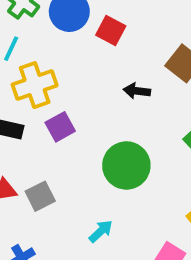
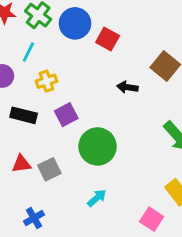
yellow cross: (35, 85) -> (47, 81), size x0.6
green circle: (126, 165) -> (98, 146), moved

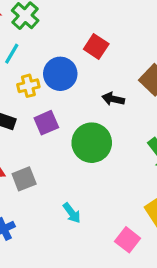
blue circle: (75, 23) -> (60, 74), moved
green circle: (98, 146) -> (92, 143), moved
cyan arrow: (97, 198) -> (72, 213), turned 90

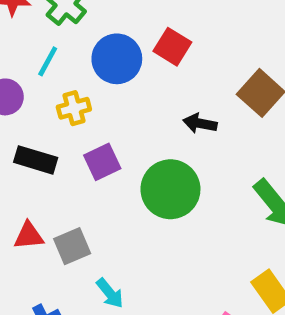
blue circle: (60, 74) -> (117, 59), moved
cyan arrow: (72, 213) -> (110, 293), moved

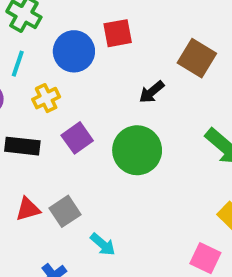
red square: (172, 47) -> (118, 33), turned -32
black arrow: (200, 123) -> (152, 92), turned -40

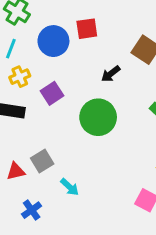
yellow cross: (46, 98) -> (20, 77), moved
purple square: (77, 138) -> (52, 93), moved
red triangle: (28, 209) -> (16, 171), moved

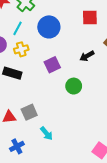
red square: (87, 29) -> (90, 17), moved
purple square: (52, 93) -> (52, 65), moved
green circle: (98, 117) -> (74, 86), size x0.6

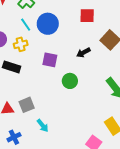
cyan line: (18, 28) -> (26, 25), moved, turned -64
purple square: (52, 65) -> (50, 60), turned 35

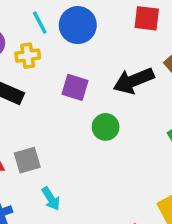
black arrow: (83, 53) -> (134, 81), size x1.6

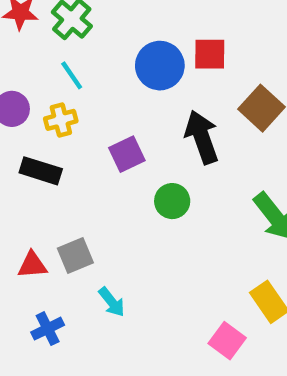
blue circle: (78, 25) -> (160, 66), moved
black arrow: (134, 81) -> (202, 137), turned 99
purple square: (75, 87) -> (127, 154), turned -36

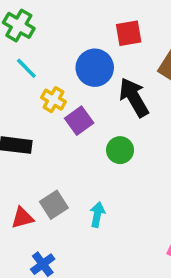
blue circle: (160, 66) -> (95, 68), moved
yellow cross: (61, 120) -> (53, 100), moved, turned -35
cyan arrow: (112, 302) -> (97, 215), moved, turned -120

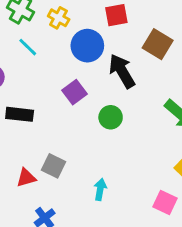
yellow cross: (53, 100) -> (59, 18), moved
gray square: (54, 205) -> (54, 166), turned -30
cyan arrow: (97, 215) -> (100, 189), moved

